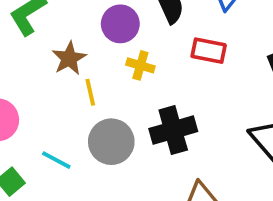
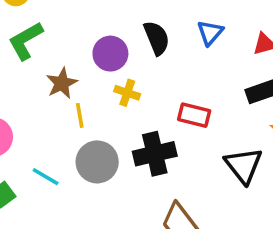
red rectangle: (209, 51) -> (194, 115), moved

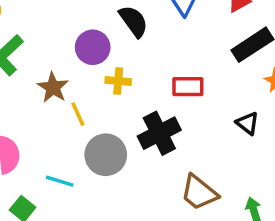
black triangle: (243, 165) -> (247, 123), size x0.6

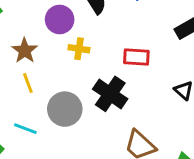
yellow line: (78, 114) -> (28, 83), moved
black cross: (159, 133) -> (110, 94), turned -32

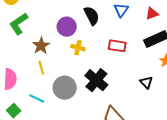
red rectangle: (136, 57) -> (117, 46), moved

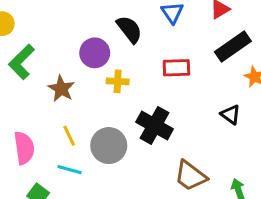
yellow line: (41, 68) -> (69, 136), moved

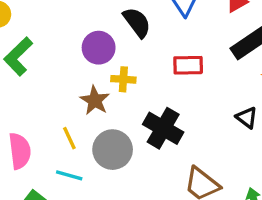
brown star: (61, 89) -> (95, 100), moved

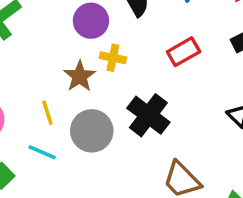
red rectangle: (188, 65) -> (184, 52), turned -36

